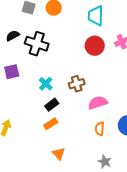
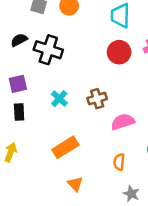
black rectangle: (52, 105) -> (19, 112), moved, turned -56
orange rectangle: (51, 124) -> (65, 147), size x1.5
orange semicircle: (100, 129) -> (119, 162), moved

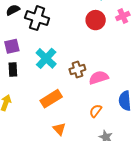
cyan cross: (59, 99) -> (46, 58), size x1.5
brown cross: (97, 99) -> (77, 69), moved
orange semicircle: (119, 162) -> (96, 111), turned 32

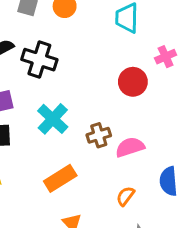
red circle: (96, 20) -> (133, 82), moved

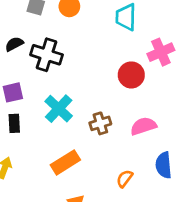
pink cross: (166, 57) -> (161, 52), size x1.4
pink semicircle: (130, 147) -> (143, 126), moved

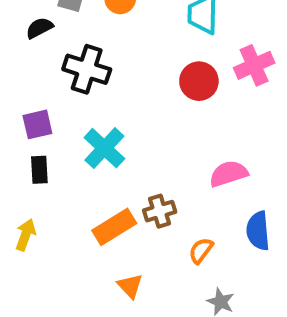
black semicircle: (14, 44) -> (39, 28), moved
red circle: (131, 75) -> (199, 81), moved
brown cross: (100, 123) -> (160, 211), moved

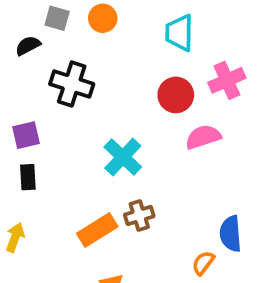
cyan cross: (104, 148) -> (123, 157), moved
pink semicircle: (228, 174) -> (203, 137), moved
orange semicircle: (201, 251) -> (203, 263), moved

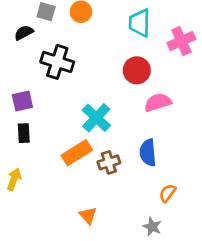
pink cross: (227, 80) -> (181, 41), moved
orange rectangle: (97, 230) -> (77, 153), moved
blue semicircle: (231, 234) -> (148, 153), moved
orange semicircle: (203, 263) -> (167, 193), moved

